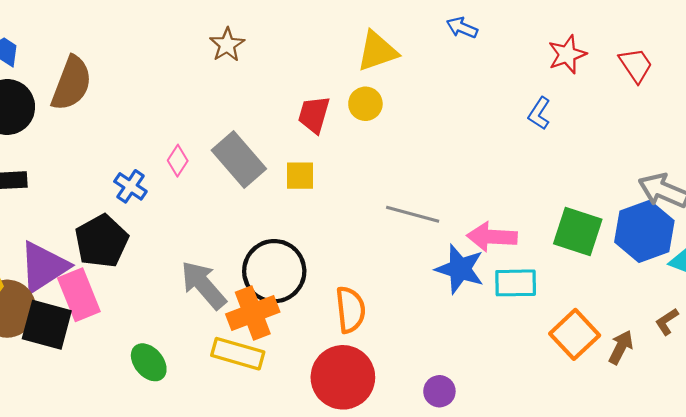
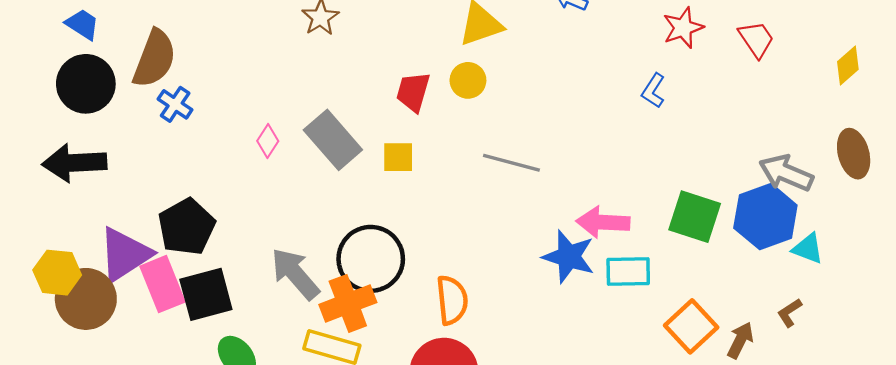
blue cross: (130, 186) -> (175, 104), moved
gray line: (413, 214) -> (511, 163), moved
black square: (47, 325) -> (206, 294), moved, turned -30

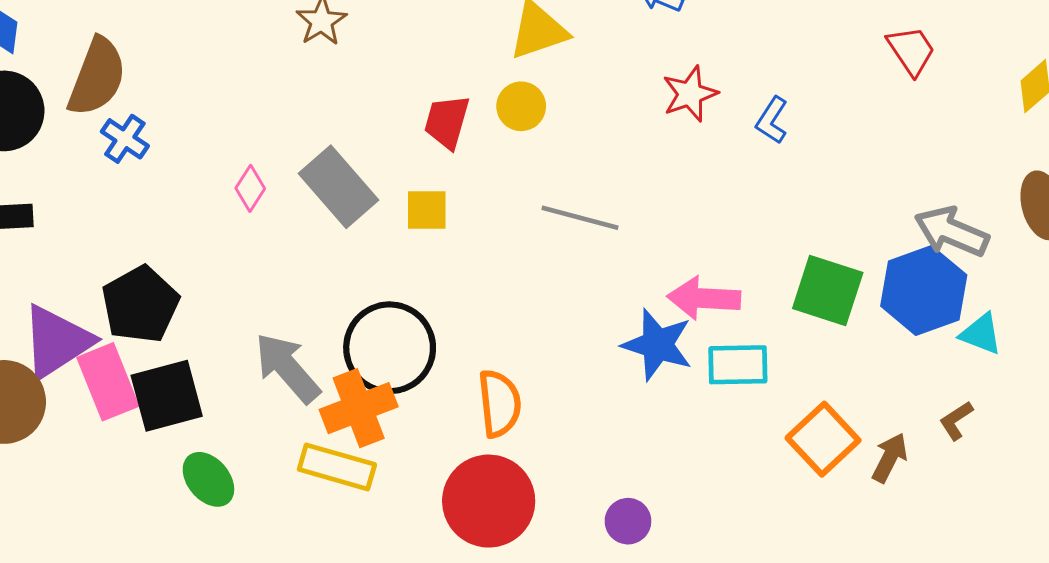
red star: (683, 28) -> (690, 94), moved

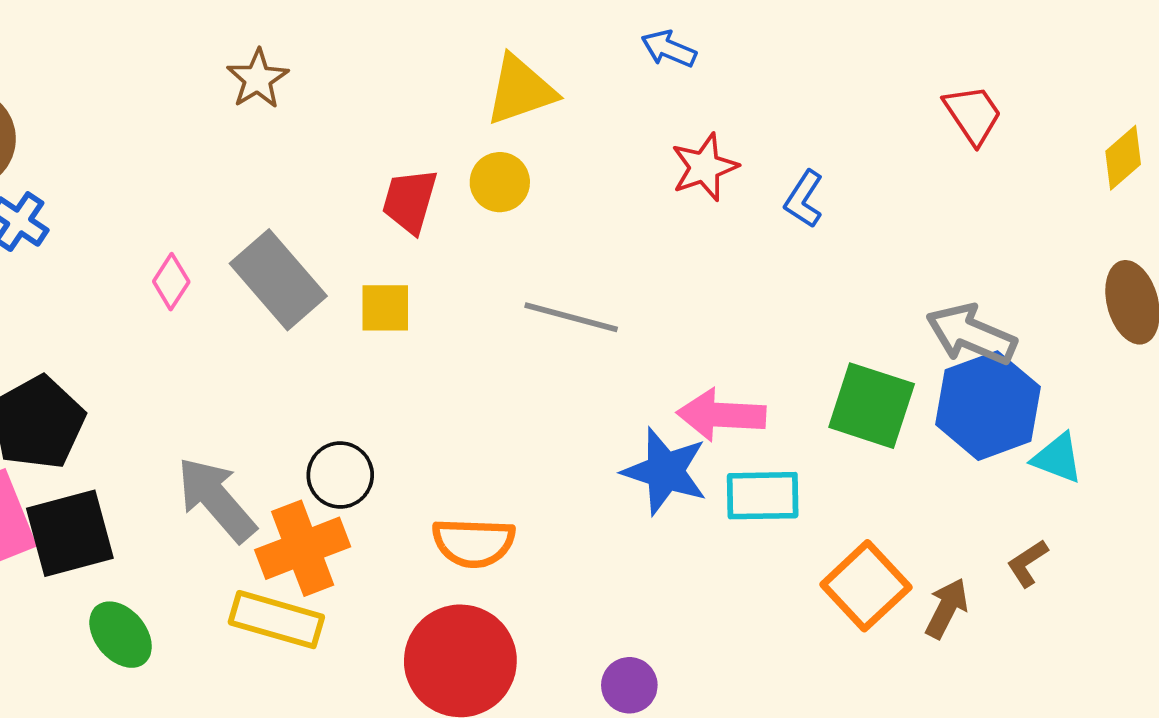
gray arrow: (952, 232) -> (971, 334), moved
black circle: (390, 348) -> (340, 475), size x0.6
orange semicircle: (499, 404) -> (474, 543), turned 98

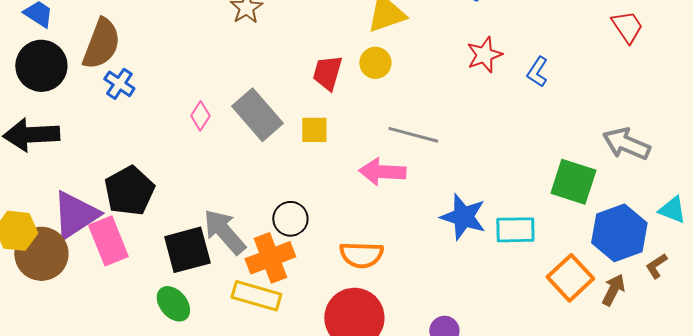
blue hexagon: (988, 406) -> (619, 233), moved
pink arrow: (721, 415) -> (382, 172), moved
black square: (70, 533) -> (187, 250), moved

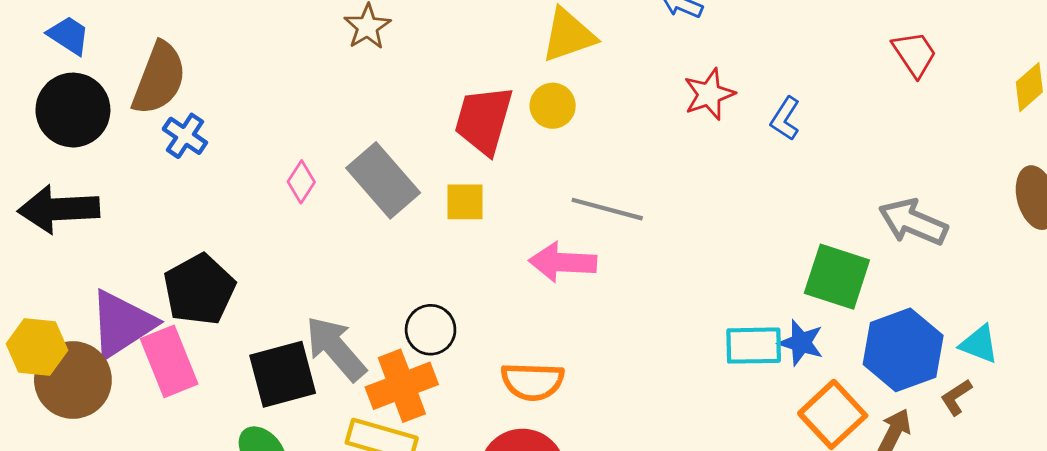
red trapezoid: (327, 73) -> (484, 120), size x1.4
cyan triangle: (672, 210) -> (979, 344), moved
blue star: (463, 217) -> (801, 343), moved, size x0.7

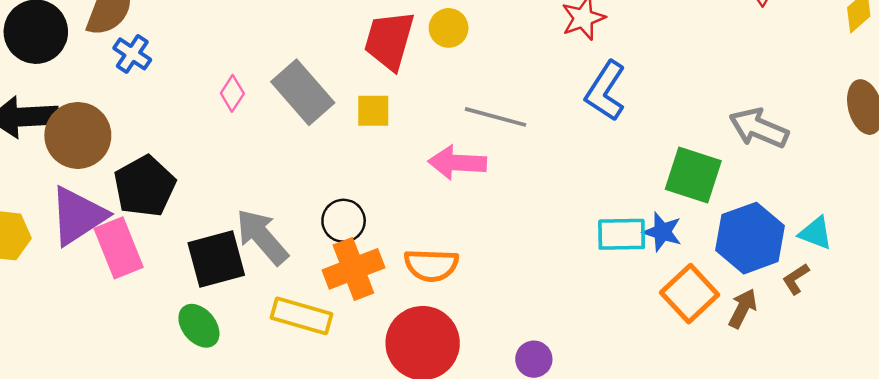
blue L-shape: (785, 119) -> (606, 91), moved, size x1.6
brown circle: (73, 380) -> (78, 135), moved
orange cross: (402, 386) -> (353, 269), moved

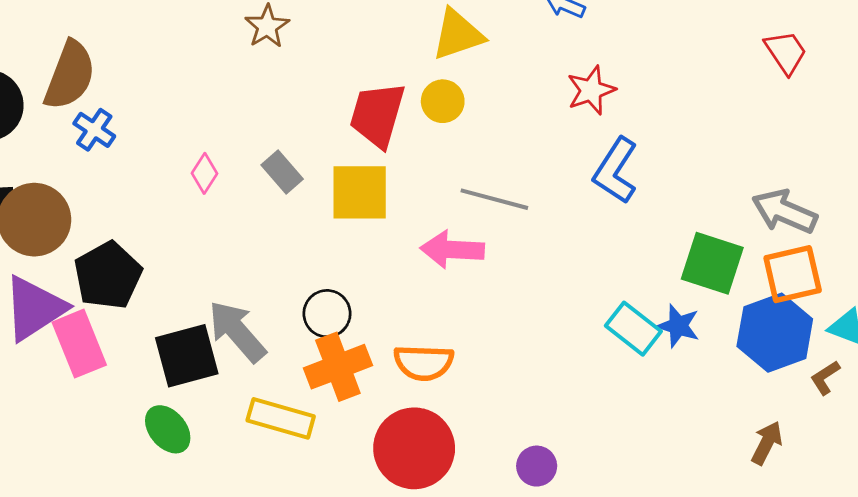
gray rectangle: (303, 92) -> (282, 172), size x0.6
yellow square: (373, 111) -> (360, 192), size x1.6
cyan rectangle: (622, 234) -> (633, 329), turned 39
orange square: (690, 294) -> (793, 274), moved, turned 30
brown arrow: (743, 308) -> (767, 443), moved

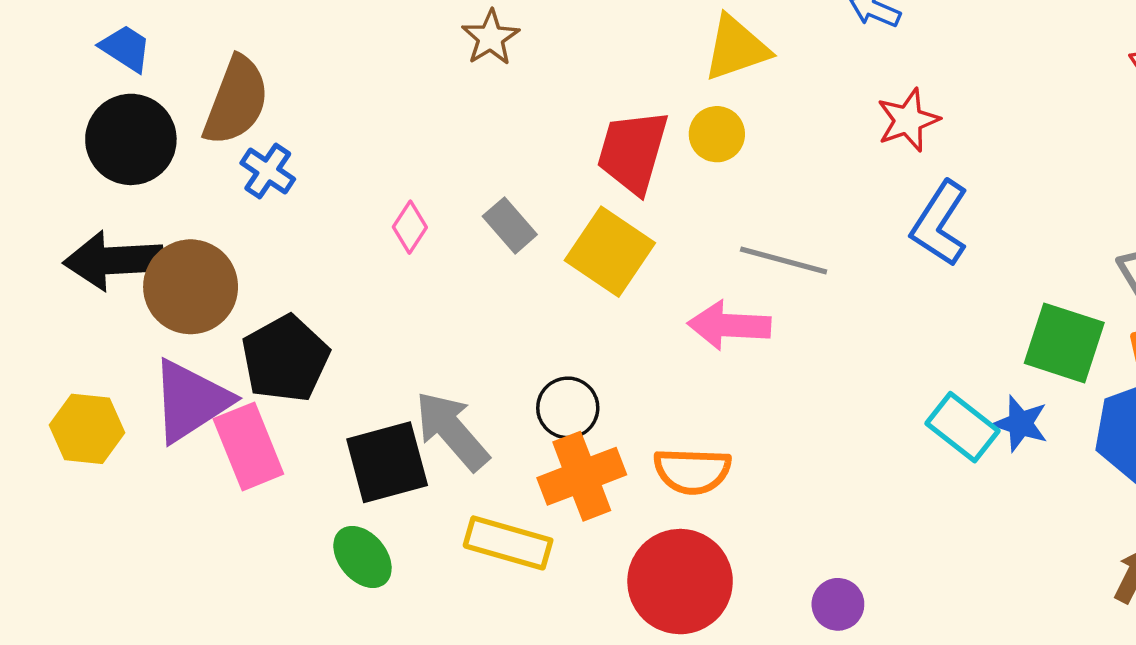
yellow square: (360, 192) -> (610, 252), turned 34

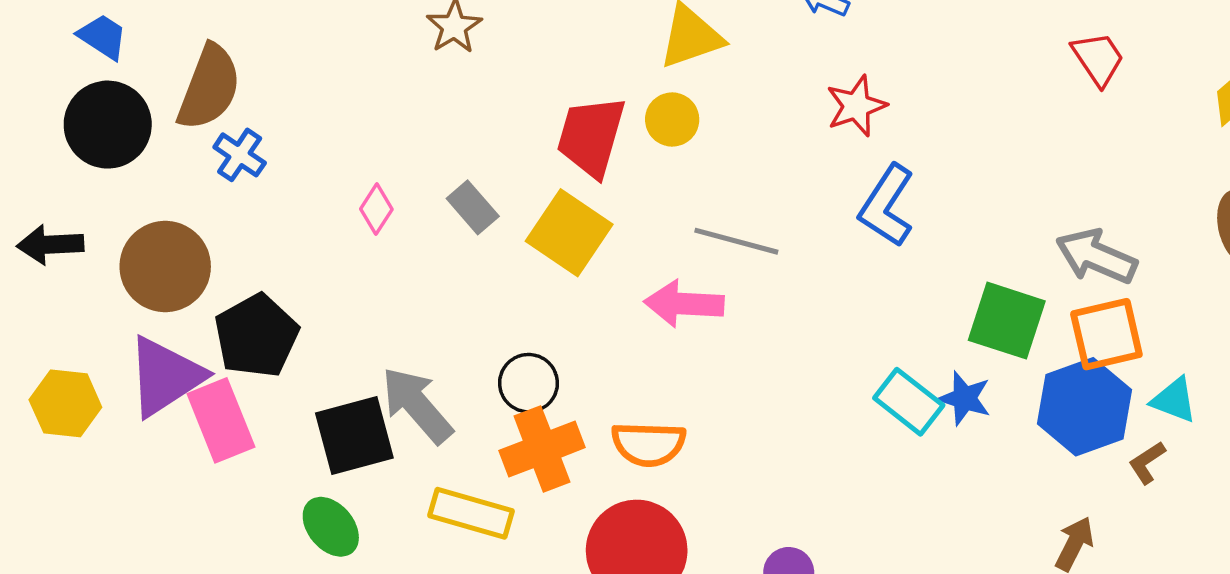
black arrow: (113, 260) -> (50, 245), moved, size x0.7

